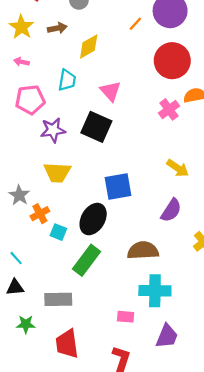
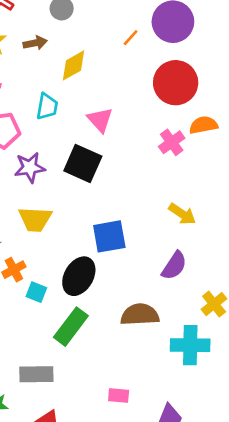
cyan cross: (155, 291) -> (190, 345), moved

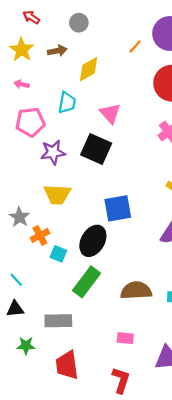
brown semicircle: (140, 315) -> (136, 291), moved

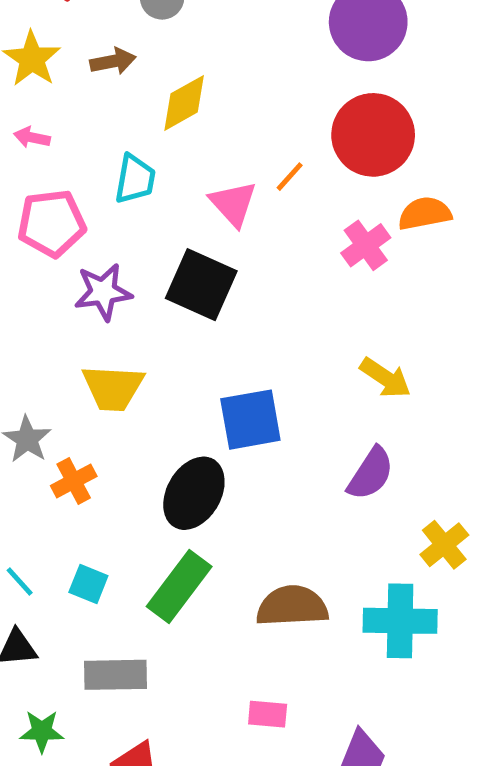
orange line: (135, 46) -> (290, 177), moved
cyan square: (58, 254) -> (88, 584), moved

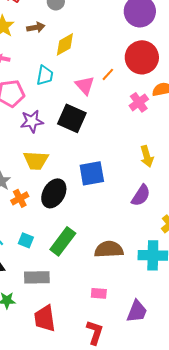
yellow arrow: (385, 378) -> (147, 156), turned 40
black ellipse: (194, 493) -> (54, 193), moved

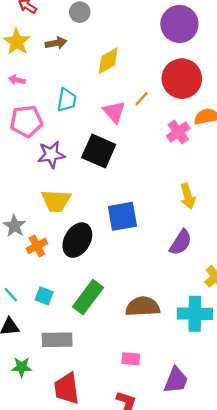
yellow diamond: (65, 44) -> (108, 61), moved

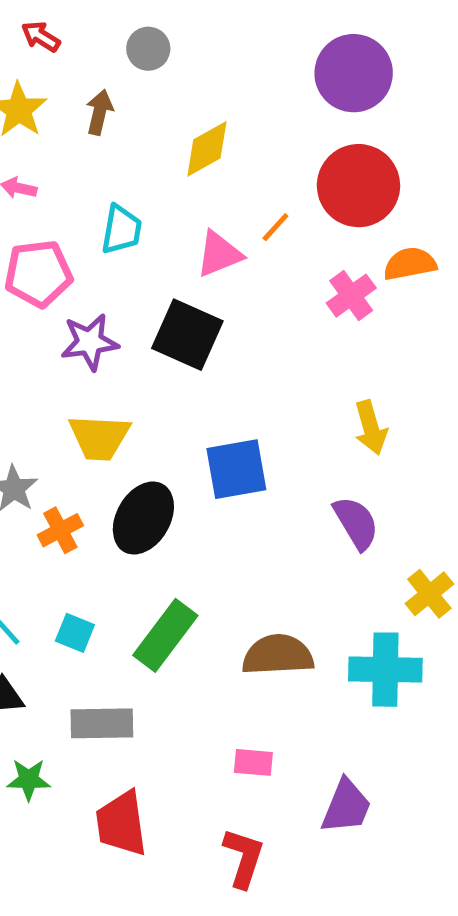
brown arrow: (56, 43) -> (99, 112), turned -66
pink triangle: (114, 112) -> (219, 254), turned 50
purple semicircle: (181, 242) -> (356, 523), turned -64

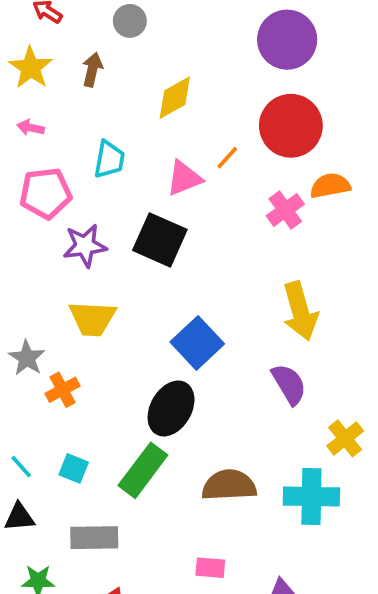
yellow arrow: (371, 428) -> (300, 311), size x1.4
blue square: (236, 469) -> (197, 343), turned -33
black ellipse: (143, 518) -> (171, 409), moved

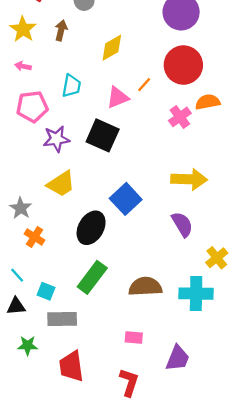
yellow arrow: (300, 311) -> (189, 179), turned -72
yellow trapezoid: (92, 319) -> (61, 184), turned -36
orange cross: (62, 390) -> (34, 237), moved, turned -30
black ellipse: (171, 409) -> (91, 228), moved
cyan square: (74, 468) -> (46, 291), moved

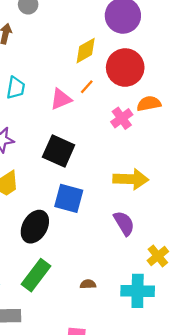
yellow diamond: (112, 48) -> (86, 51), moved
black square: (103, 135) -> (59, 151), moved
blue square: (126, 199) -> (69, 198), turned -32
brown semicircle: (145, 287) -> (88, 284), size x0.5

